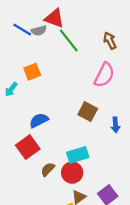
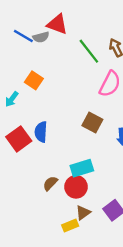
green line: (69, 41) -> (89, 51), moved
orange square: (32, 72) -> (34, 80), turned -35
blue semicircle: (39, 120) -> (41, 132), turned -60
red square: (28, 147) -> (19, 139), moved

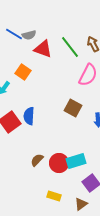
red triangle: (57, 24) -> (43, 49), moved
cyan rectangle: (82, 168) -> (76, 161), moved
brown triangle: (83, 213) -> (81, 204), moved
yellow rectangle: (70, 225) -> (54, 196), turned 40

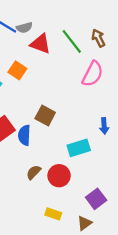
brown square: (73, 108) -> (45, 116), moved
blue semicircle: (29, 116) -> (24, 135), moved
cyan rectangle: (76, 161) -> (79, 148), moved

